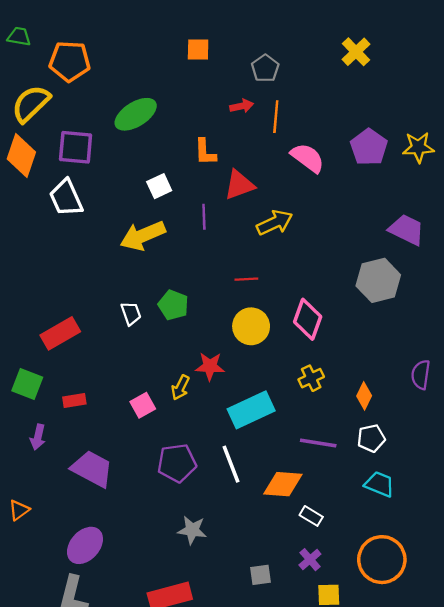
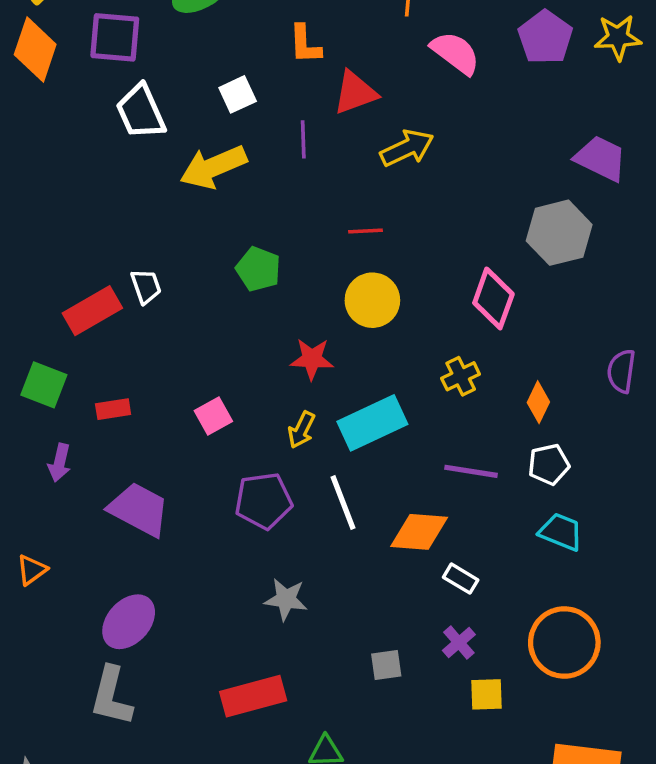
white trapezoid: (66, 198) -> (141, 112), moved
white trapezoid: (131, 313) -> (146, 286), moved
pink diamond: (308, 319) -> (493, 298), moved
yellow arrow: (180, 388) -> (302, 430), moved

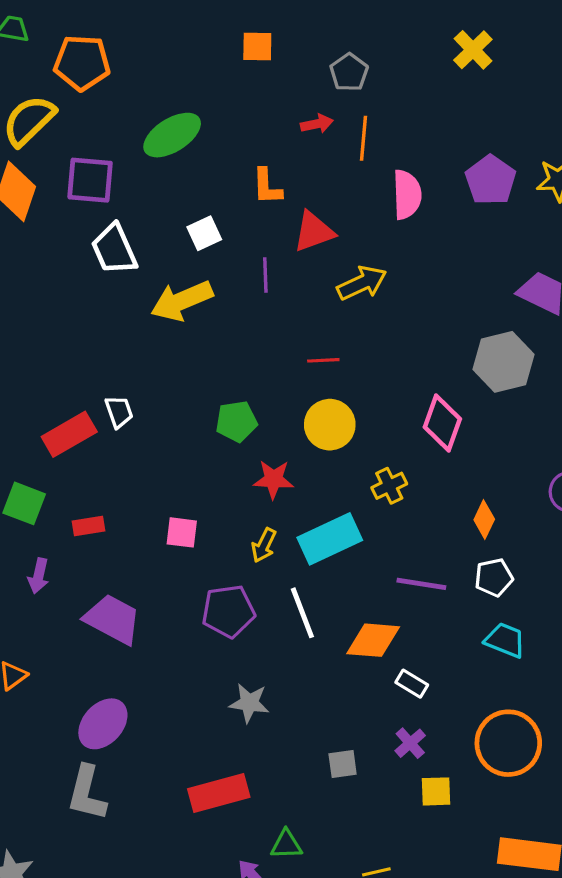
pink semicircle: (455, 53) -> (407, 195), turned 51
green pentagon: (258, 269) -> (236, 421), moved, turned -30
yellow cross: (461, 376) -> (389, 486), moved
pink square: (213, 416) -> (182, 532), turned 36

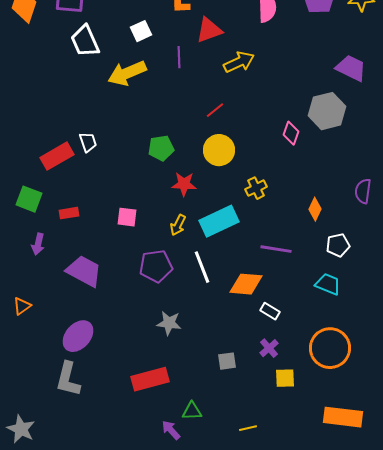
red line: (323, 360) -> (215, 110), turned -36
pink diamond: (442, 423) -> (291, 133), moved, size x0.7
white pentagon: (494, 577) -> (338, 245), moved

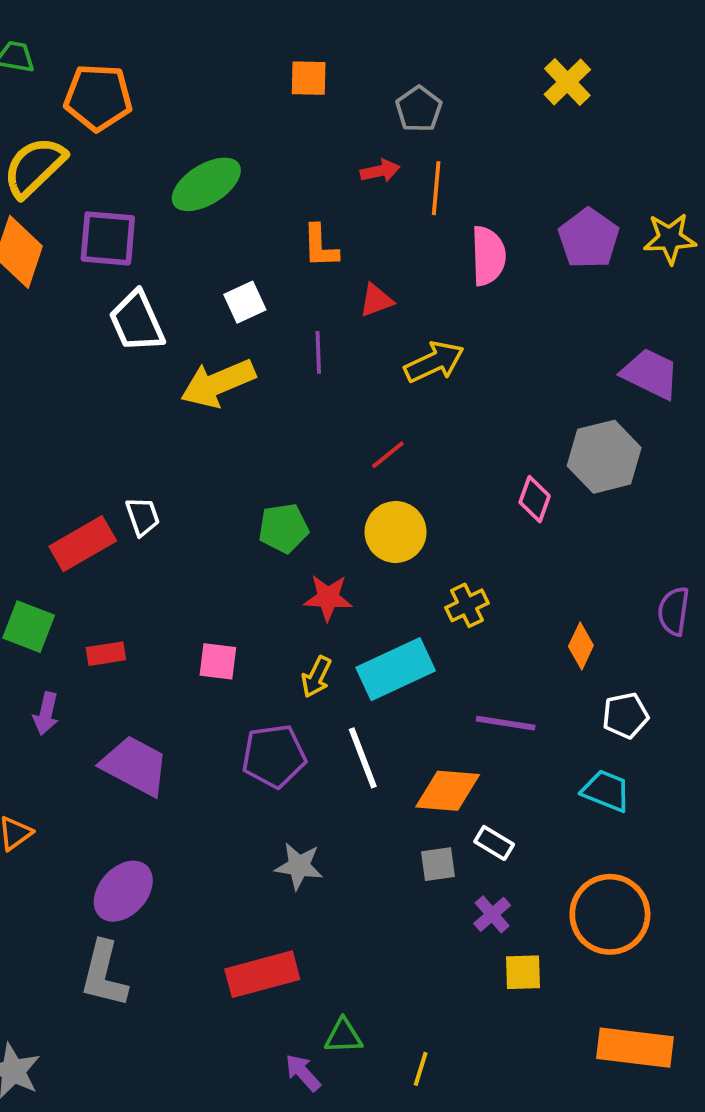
red triangle: (209, 30) -> (376, 300), size x0.7
gray square: (227, 361) -> (438, 864), moved
yellow line: (248, 428) -> (421, 1069), moved, turned -60

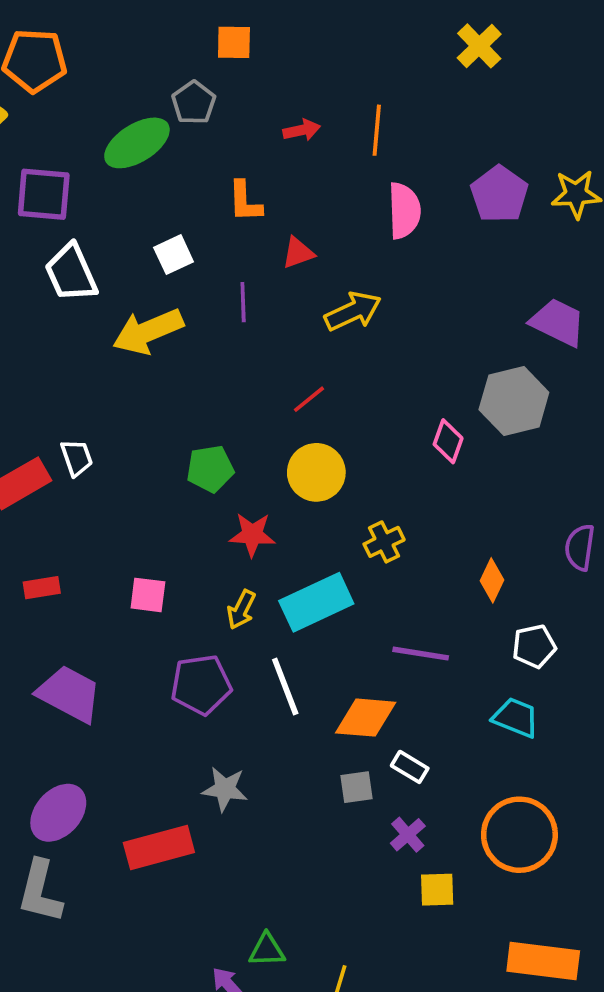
gray pentagon: (419, 109) -> (194, 103), moved
orange line: (436, 188) -> (377, 130), moved
red rectangle: (262, 974) -> (159, 848), moved

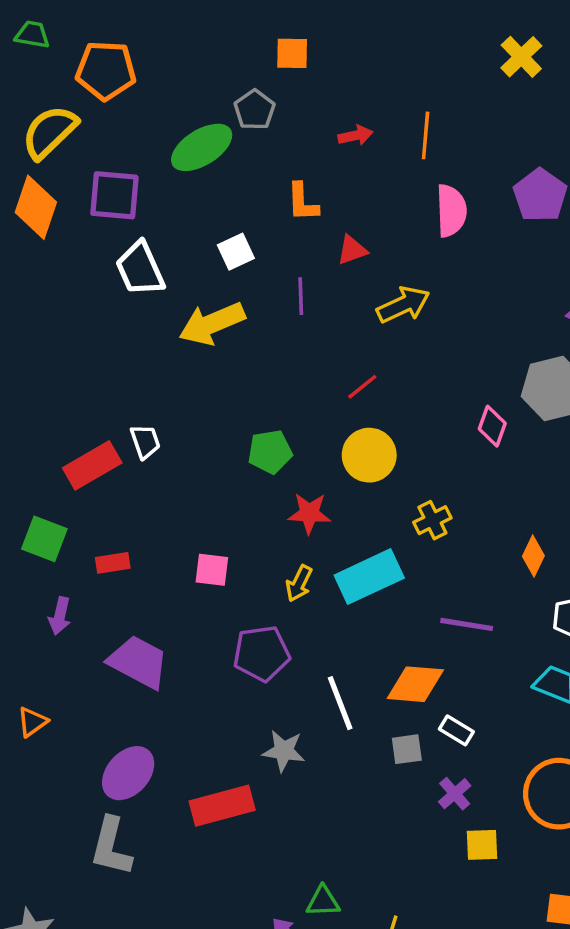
white line: (285, 686) -> (340, 703), moved

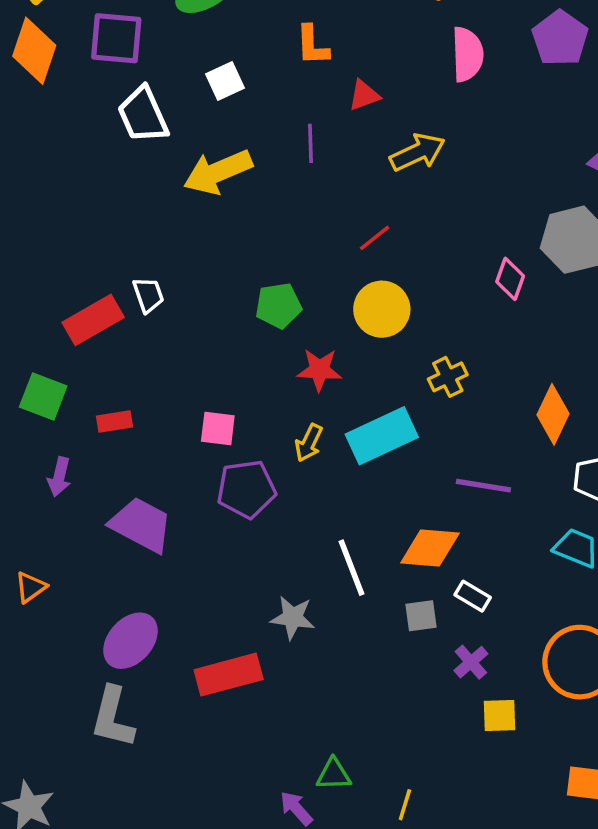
white square: (236, 252) -> (225, 81), moved
orange diamond: (533, 556) -> (553, 414), size x1.4
purple pentagon: (261, 653) -> (246, 489), moved

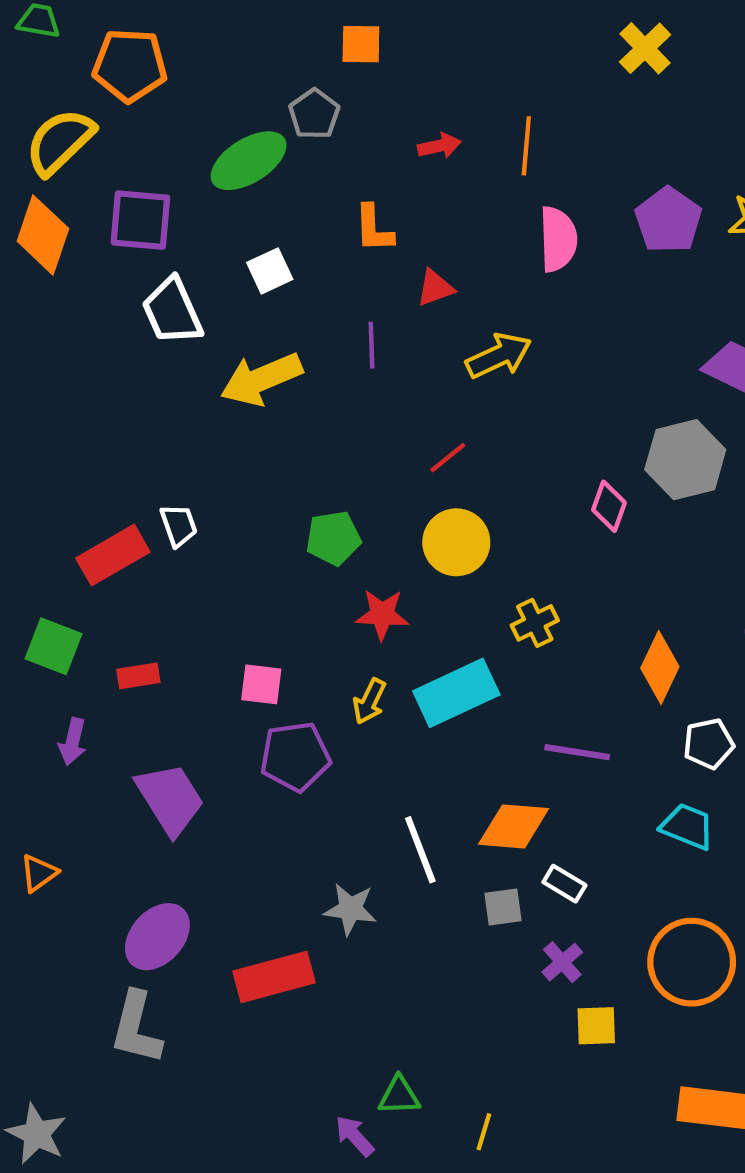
purple trapezoid: (141, 525) -> (170, 799), turned 30

